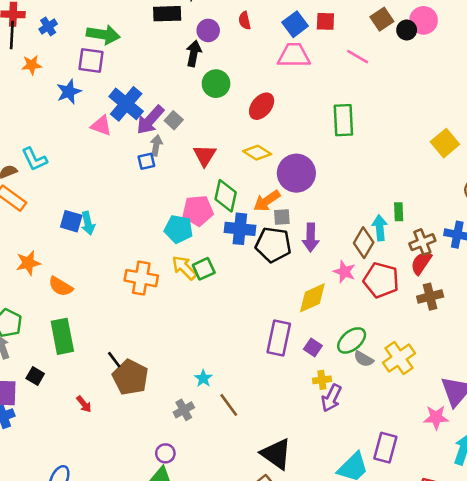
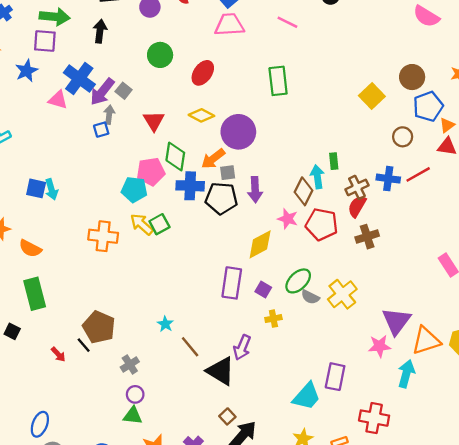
black arrow: (194, 53) -> (100, 31), moved
black line: (114, 360) -> (84, 345), moved
purple arrow: (331, 398) -> (242, 347), moved
gray cross: (184, 410) -> (130, 364), moved
black triangle: (276, 454) -> (221, 371), moved

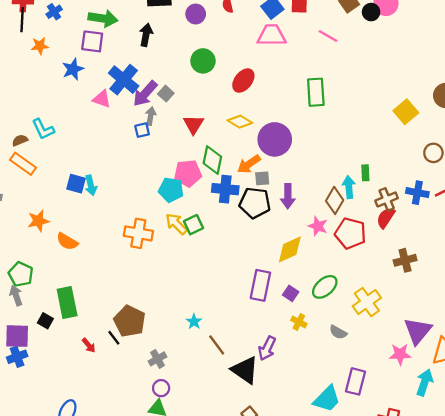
brown cross: (367, 237) -> (405, 260), moved
green rectangle: (35, 294) -> (67, 302), moved
gray semicircle: (310, 297) -> (338, 332), moved
yellow cross: (273, 319) -> (299, 322), turned 35

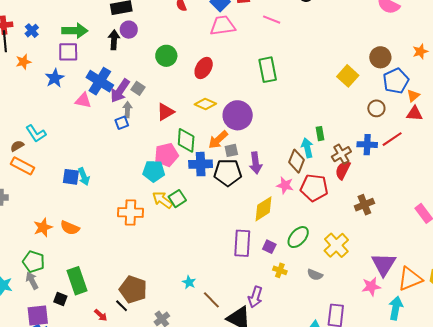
purple circle: (196, 14) -> (129, 30), moved
red triangle: (193, 124) -> (165, 112), turned 36
orange star: (38, 221) -> (43, 227), moved

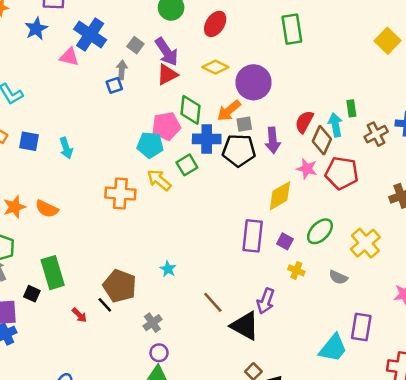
purple arrow: (120, 91) -> (167, 52), moved, turned -70
red semicircle: (343, 170) -> (304, 122), moved
blue square: (71, 177) -> (29, 141), moved
green square: (177, 199) -> (187, 165), moved
cyan star: (189, 282) -> (168, 269), moved

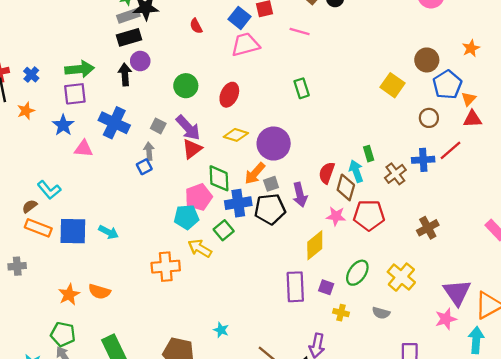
green rectangle: (292, 29) -> (302, 88), size x0.7
pink triangle: (69, 57) -> (84, 149), moved
blue square: (29, 141) -> (73, 231), size x1.5
cyan arrow: (66, 148) -> (109, 232), turned -36

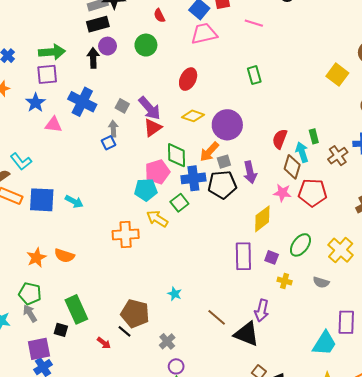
green circle: (186, 86) -> (146, 45), moved
red semicircle: (327, 173) -> (280, 139), moved

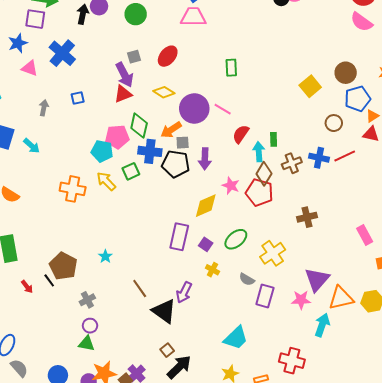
pink line: (254, 23) -> (223, 109), moved
gray square: (122, 106) -> (134, 57), moved, turned 32
gray arrow: (113, 129) -> (44, 108), moved
brown diamond: (292, 167) -> (264, 174), moved
purple rectangle: (346, 322) -> (265, 296), moved

